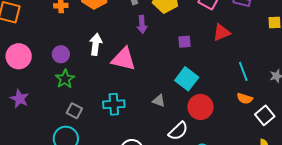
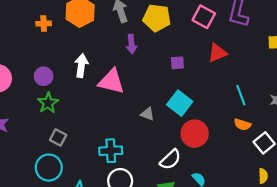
gray triangle: (159, 101) -> (147, 114), moved
cyan cross: (114, 104) -> (111, 151), moved

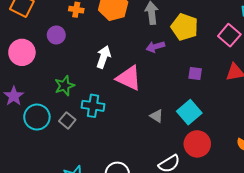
purple arrow: (132, 44) -> (155, 47), turned 66
purple circle: (44, 76) -> (56, 35), moved
cyan cross: (111, 151) -> (93, 106), moved
cyan circle: (49, 168) -> (37, 117), moved

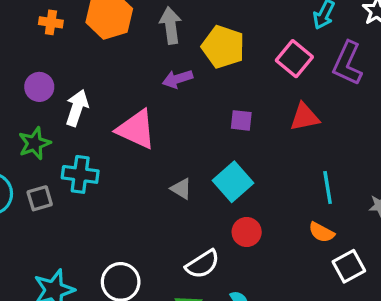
purple circle: (56, 35) -> (39, 87), moved
white arrow: (104, 57) -> (77, 108), moved
gray square: (67, 120) -> (40, 198), turned 35
red circle: (197, 144) -> (247, 232), size x0.7

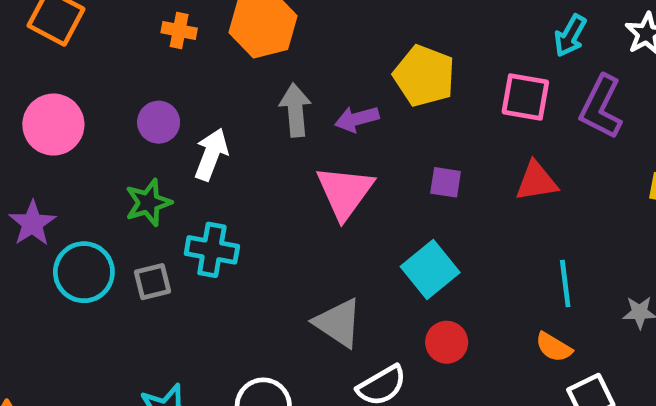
gray arrow: (171, 25) -> (295, 110), moved
pink square: (294, 59) -> (525, 97), turned -32
pink triangle: (136, 129) -> (345, 192), moved, turned 39
gray triangle: (181, 189) -> (338, 323), moved, size x1.6

